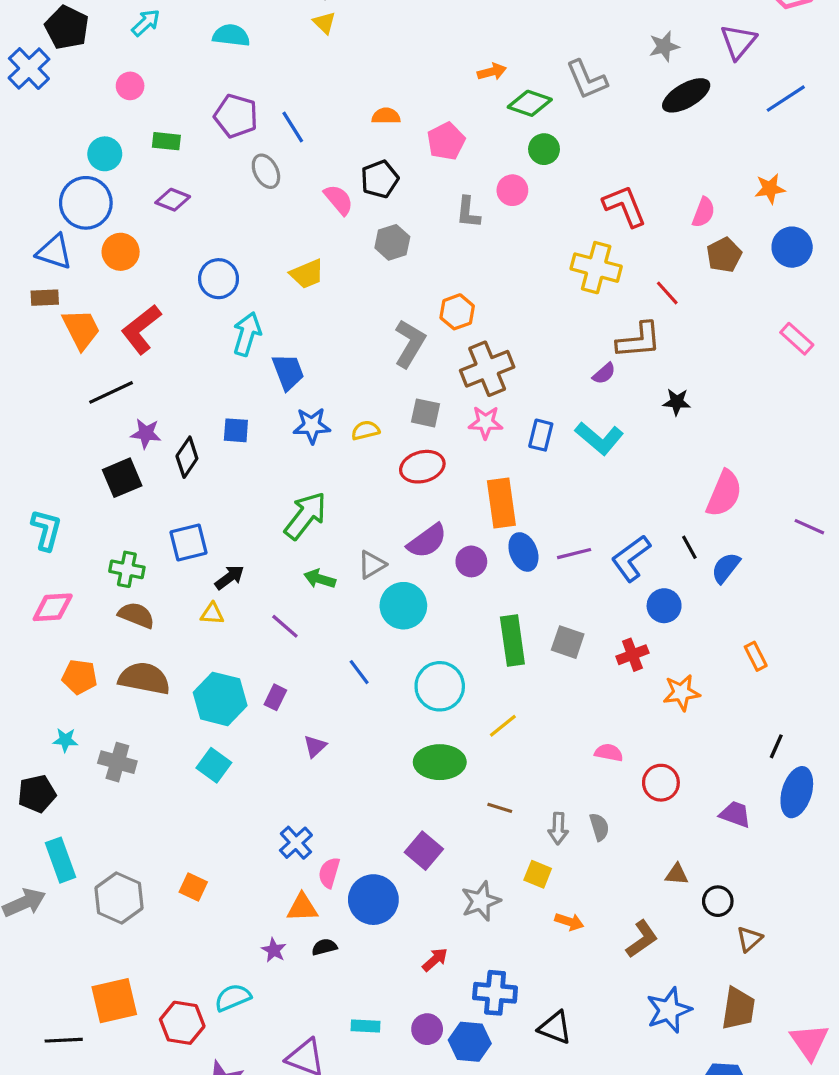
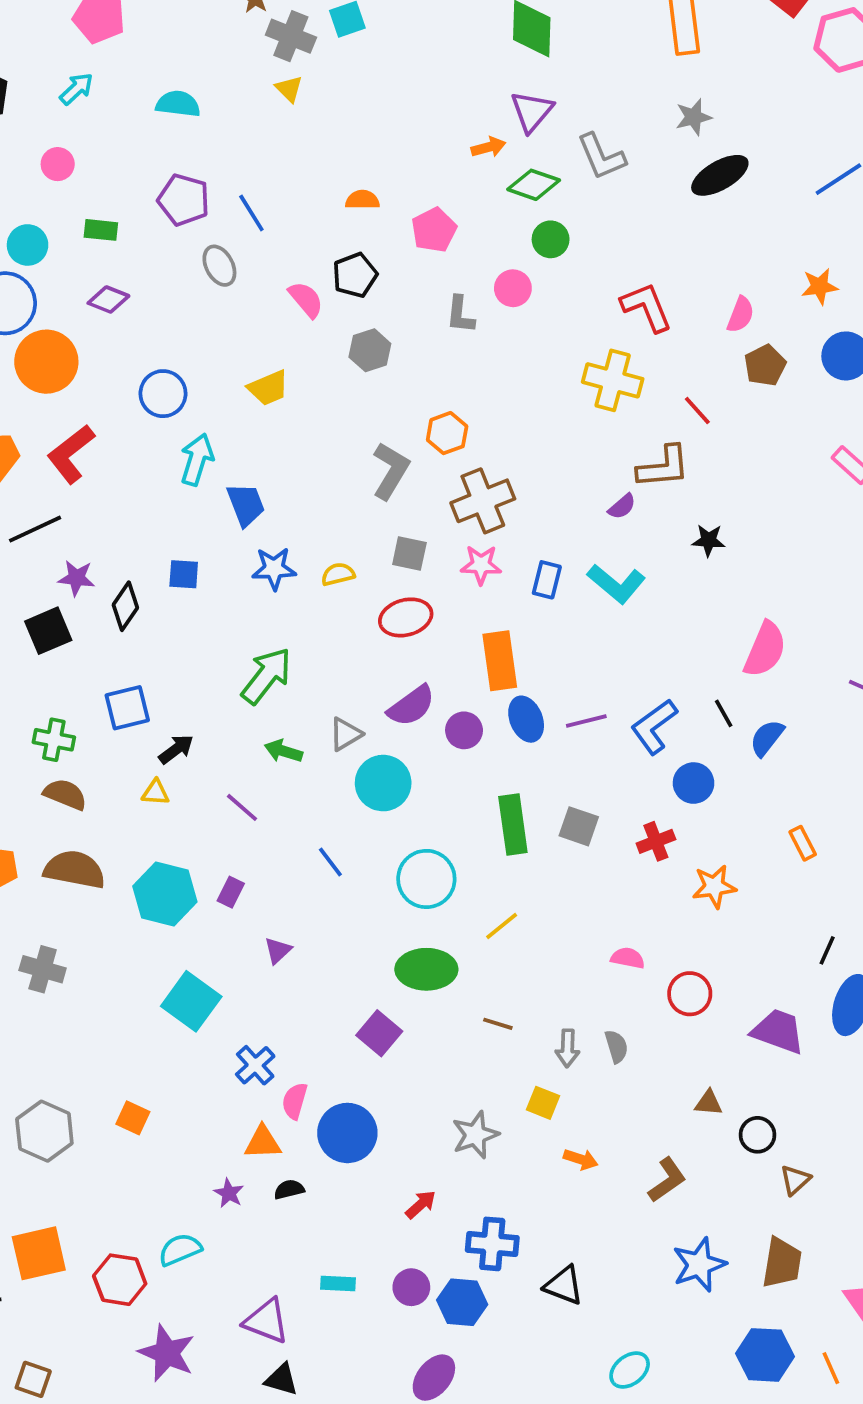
purple triangle: (738, 42) -> (532, 111), moved
orange circle: (121, 252) -> (46, 362), size x1.4
cyan square: (214, 765) -> (191, 1001), moved, size x1.4
purple trapezoid: (735, 814) -> (778, 1031), size x1.4
purple square: (424, 851) -> (379, 1033), moved

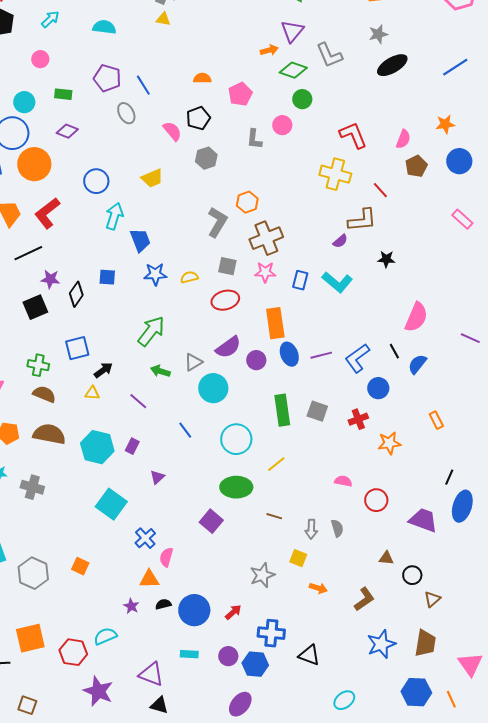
yellow triangle: (289, 89) -> (163, 19), turned -35
blue circle: (347, 1133) -> (194, 610), moved

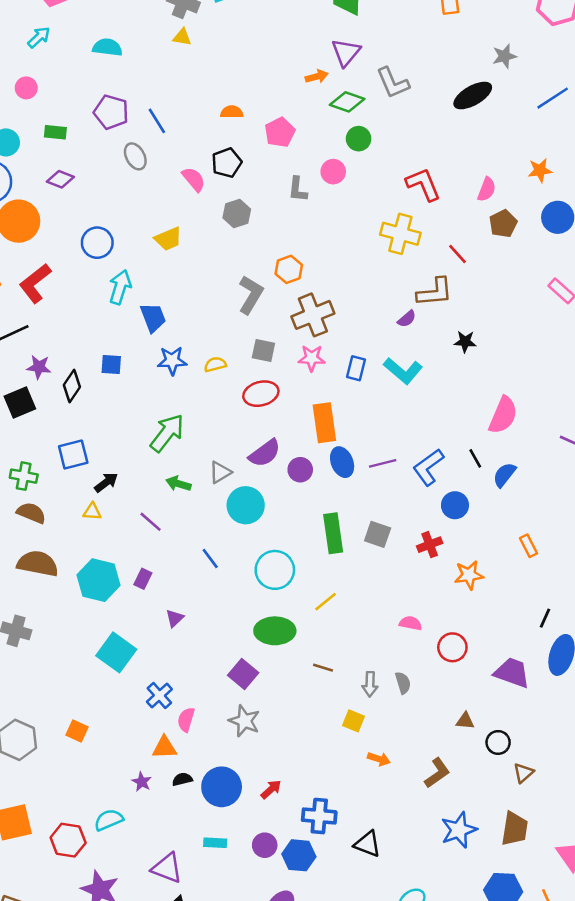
gray star: (378, 34) -> (504, 56), moved
gray star: (262, 575) -> (244, 721), moved, turned -30

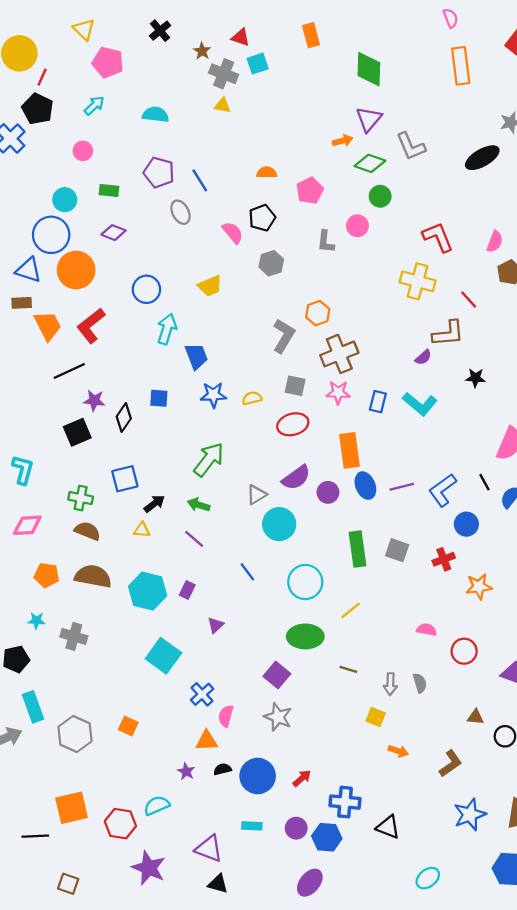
green arrow: (178, 484) -> (199, 505), moved

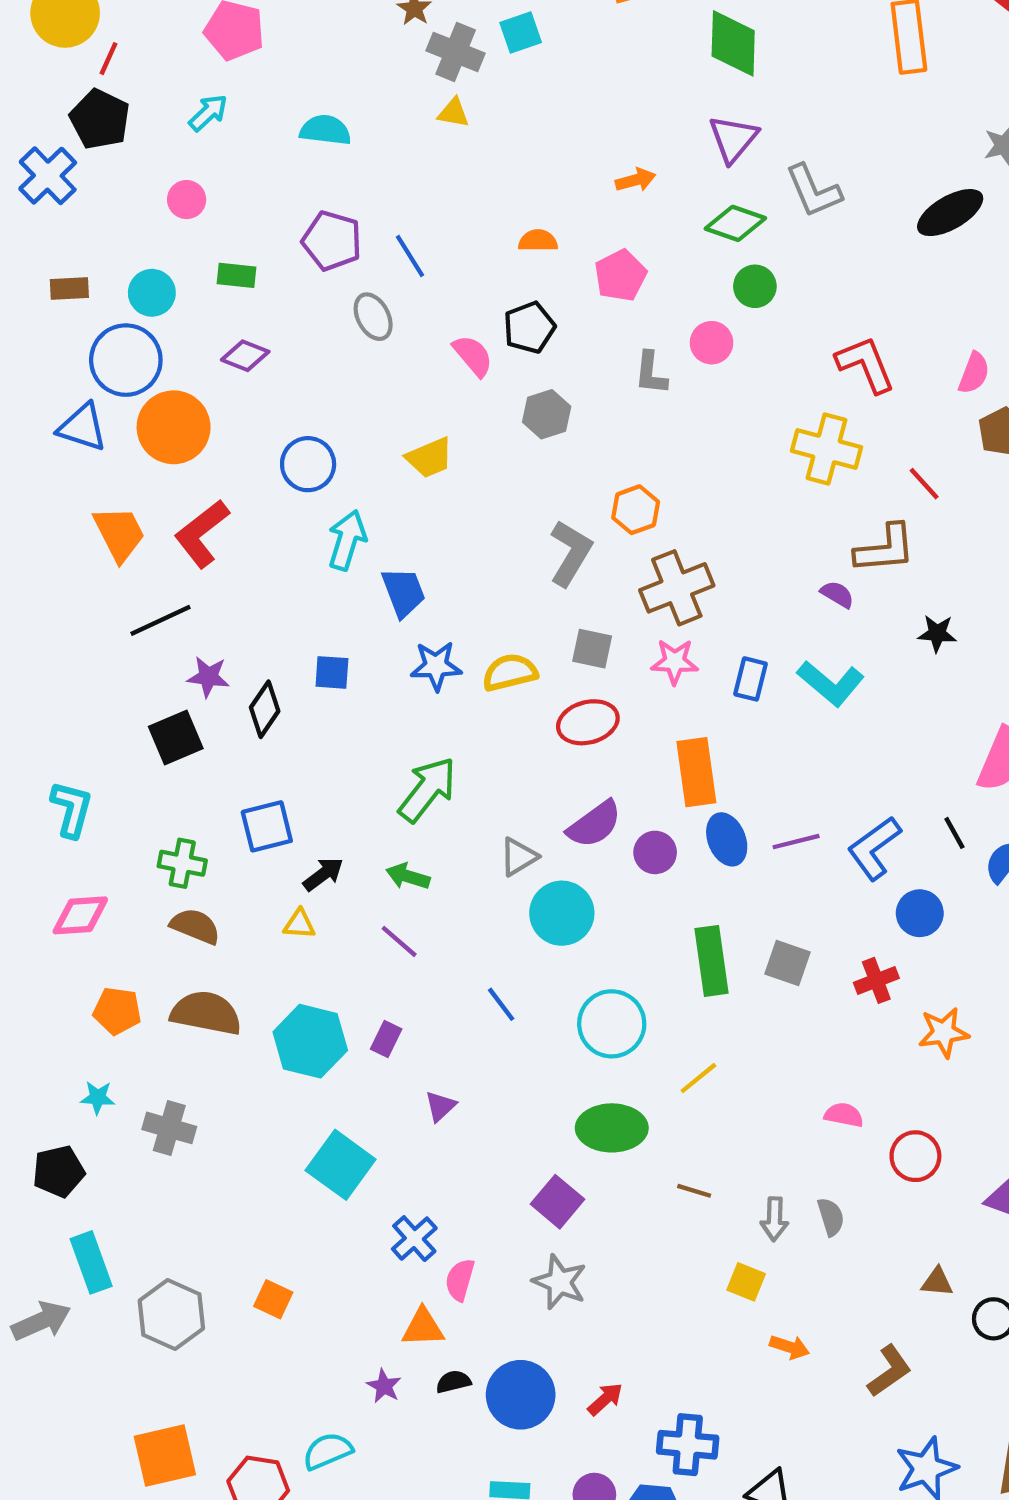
orange arrow: (343, 141) -> (636, 180), moved
brown rectangle: (22, 303) -> (69, 288), moved
purple semicircle: (423, 357) -> (837, 594), turned -108
yellow semicircle: (252, 398) -> (510, 672), size x1.4

